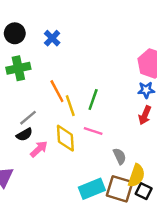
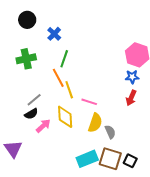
black circle: (15, 33) -> (27, 20), moved
green line: (93, 100) -> (64, 59), moved
pink line: (93, 131) -> (89, 102), moved
yellow semicircle: (136, 176) -> (95, 123), moved

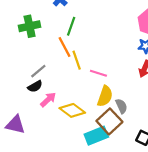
yellow diamond: (65, 117) -> (72, 110), moved, turned -50
purple triangle: (13, 149) -> (15, 125), turned -42
brown square: (110, 159) -> (109, 121), moved, turned 30

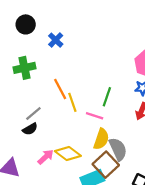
green line: (71, 26) -> (107, 97), moved
pink arrow: (48, 100) -> (46, 157), moved
gray semicircle: (121, 106) -> (118, 149), size x1.5

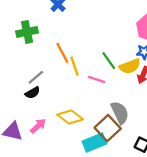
green line: (107, 97) -> (109, 61), turned -54
yellow semicircle: (101, 139) -> (130, 66), moved, turned 50
pink arrow: (46, 157) -> (38, 126), moved

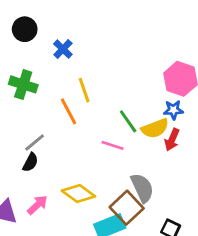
green cross: (27, 32) -> (23, 84), turned 30
yellow line: (75, 66) -> (84, 90), moved
black semicircle: (33, 93) -> (30, 162), turned -32

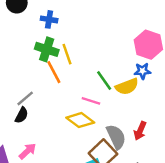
blue cross: (63, 49) -> (49, 19), turned -35
green cross: (23, 84) -> (47, 49), moved
red arrow: (172, 140) -> (140, 131), moved
yellow diamond: (78, 194) -> (80, 120), moved

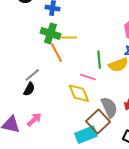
yellow line: (67, 54) -> (68, 37), turned -72
green line: (104, 81) -> (99, 60), turned 30
yellow diamond: (80, 120) -> (79, 93), turned 30

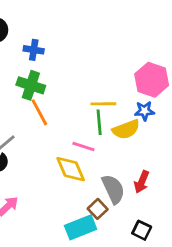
yellow line: (68, 37) -> (103, 104), moved
brown square: (98, 122) -> (98, 209), size x0.6

